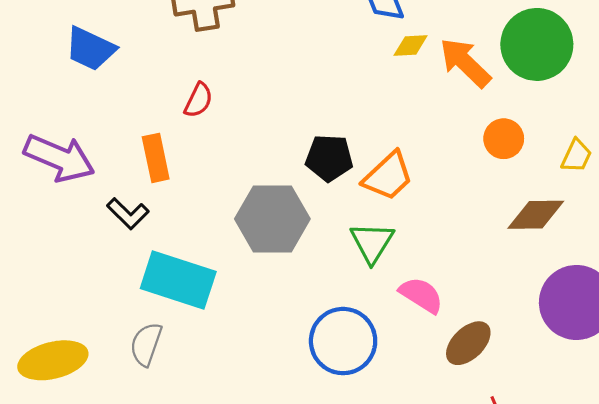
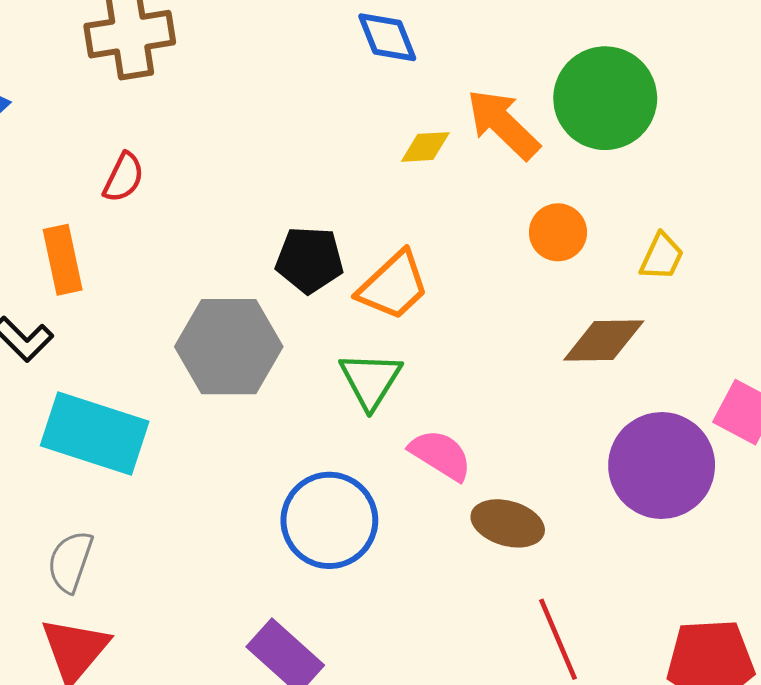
yellow diamond: (411, 46) -> (425, 147), moved
brown ellipse: (468, 343) -> (508, 523), turned 60
gray semicircle: (146, 344) -> (70, 562), moved

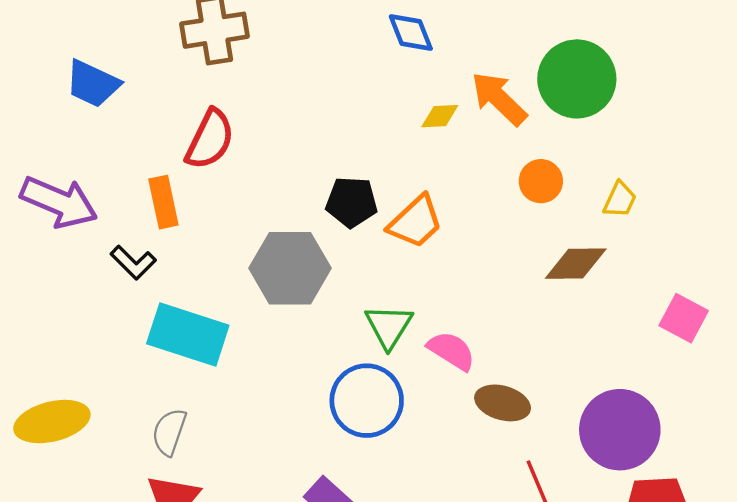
red semicircle: (124, 177) -> (210, 139), size x1.6
green triangle: (371, 380) -> (389, 326), moved
purple circle: (662, 465) -> (620, 430), moved

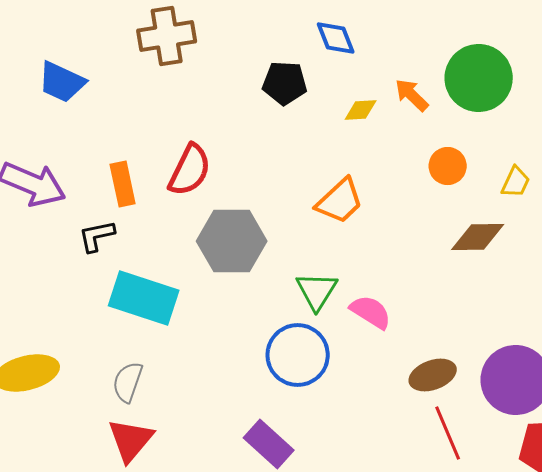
orange arrow: (499, 99) -> (412, 95), size x0.7
red semicircle: (210, 139) -> (190, 170), moved
black pentagon: (352, 202) -> (285, 83), moved
black L-shape: (133, 262) -> (97, 236), turned 123
brown ellipse: (503, 403) -> (433, 375), moved, turned -36

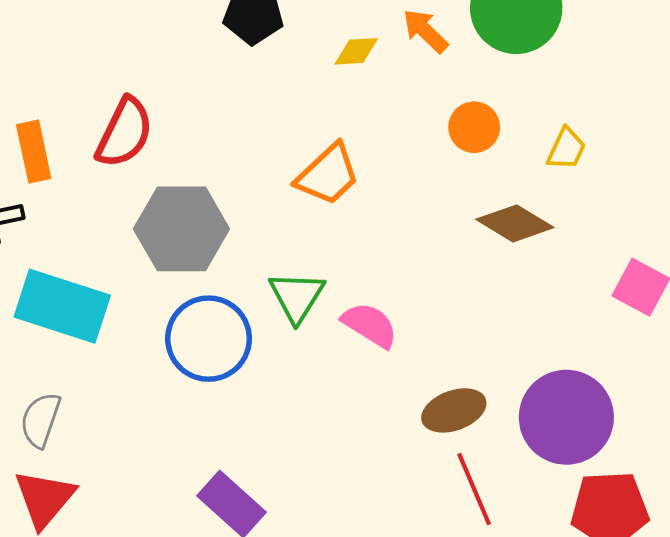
brown diamond: (478, 237) -> (515, 223), turned 32
blue circle: (298, 355) -> (209, 339), moved

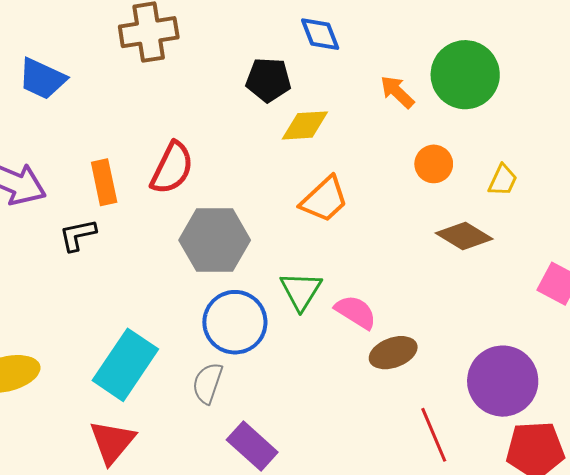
yellow diamond: (356, 51) -> (305, 125), moved, size x1.4
cyan rectangle: (62, 306) -> (125, 365), moved, turned -74
brown ellipse: (454, 410) -> (393, 353), moved
gray semicircle: (40, 420) -> (208, 383), moved

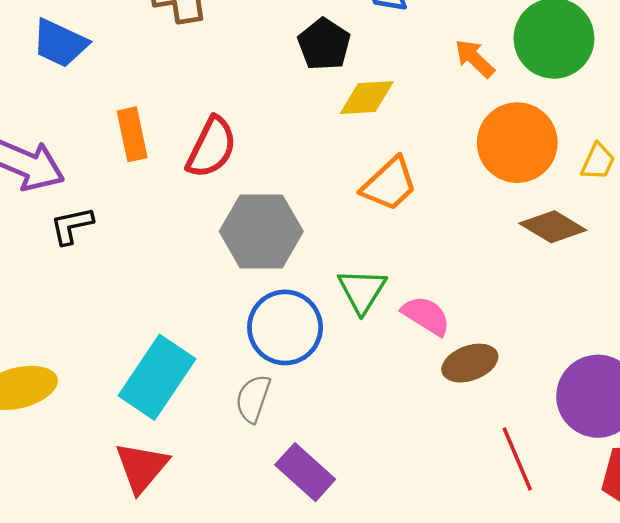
black pentagon: (268, 80) -> (324, 44), turned 30
orange circle: (434, 164) -> (517, 143), size x1.8
orange rectangle: (104, 182) -> (132, 134), moved
black L-shape: (78, 235) -> (72, 226), moved

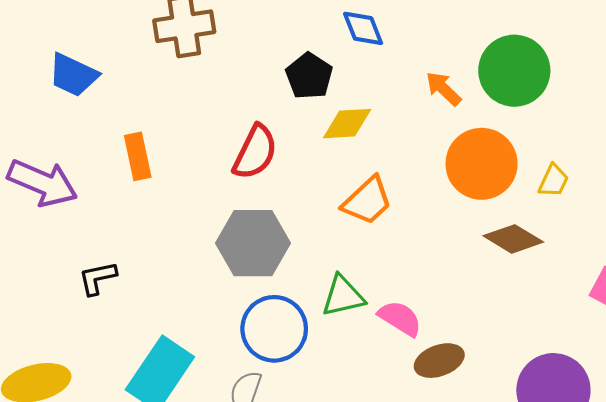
red semicircle: (212, 147) -> (255, 152), moved
black L-shape: (72, 226) -> (98, 278), moved
green triangle: (362, 291) -> (343, 296), turned 45

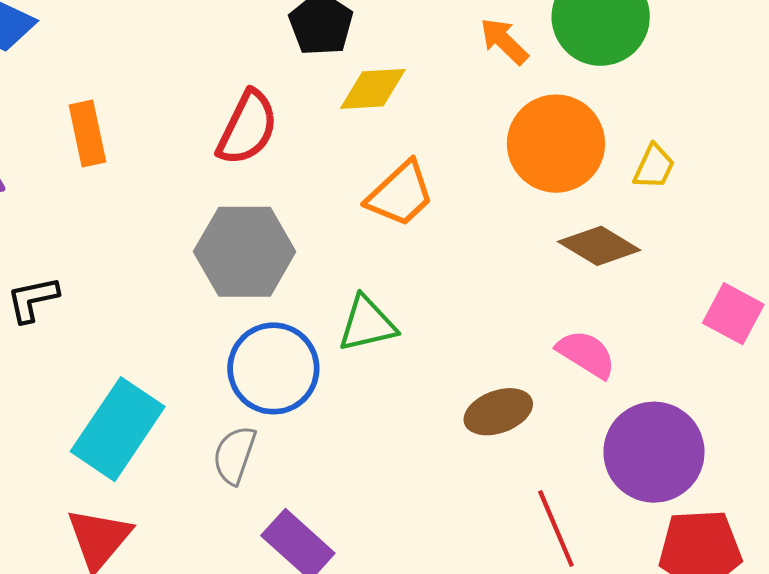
pink semicircle: (400, 318) -> (586, 354), moved

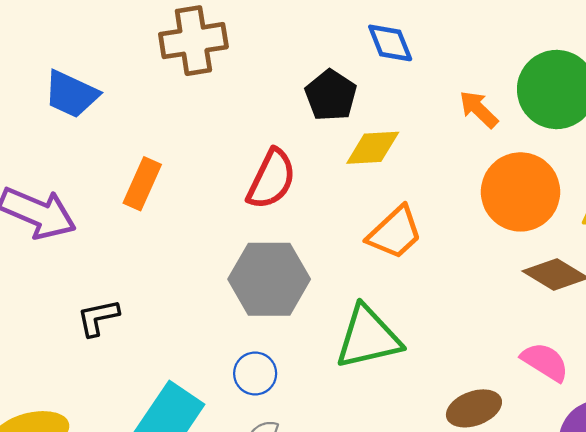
orange rectangle: (87, 133) -> (142, 184), turned 36
green triangle: (367, 324) -> (368, 337), size x1.4
blue circle: (273, 368) -> (255, 373), moved, size x0.6

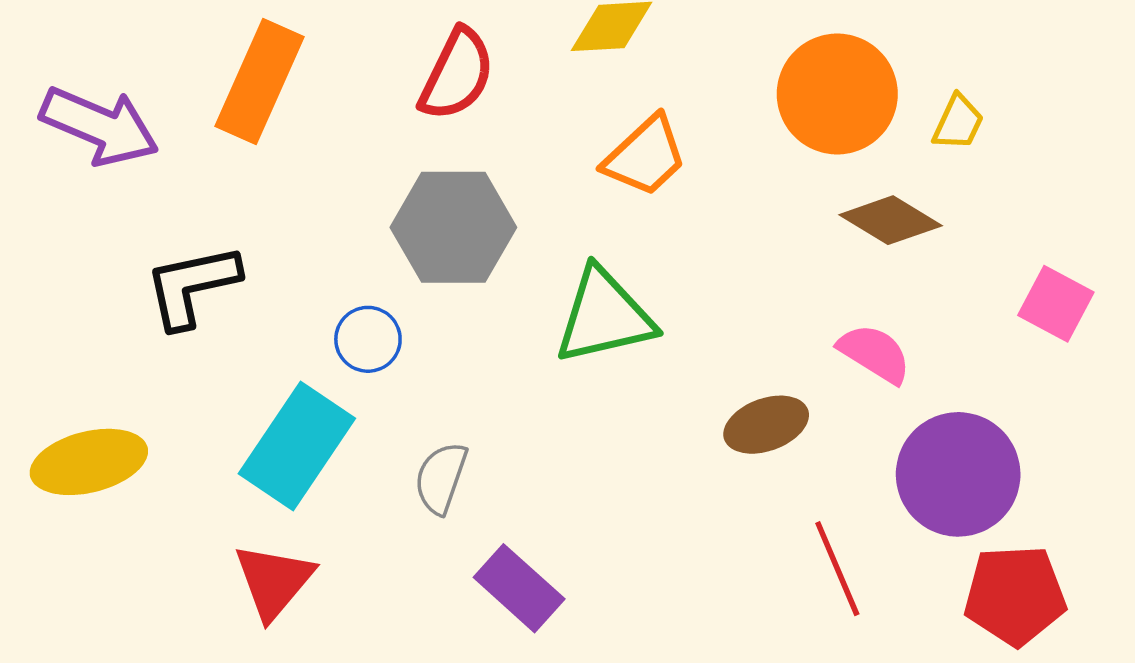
orange rectangle: (142, 184) -> (260, 82), size x1.5
black L-shape: (98, 318) -> (192, 286), size x1.5
blue circle: (255, 373) -> (368, 339), moved

